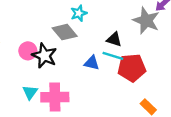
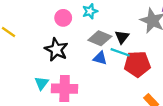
gray diamond: (65, 32) -> (100, 38), moved, turned -30
black triangle: (114, 39) -> (122, 37), turned 48
pink circle: (28, 51) -> (63, 18), moved

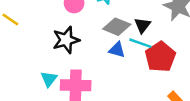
black star: (56, 50) -> (66, 40), turned 30
red pentagon: (137, 64) -> (160, 57), turned -30

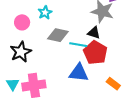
black triangle: (142, 25) -> (94, 33), moved, turned -40
blue triangle: (117, 50) -> (79, 73), moved, size x1.5

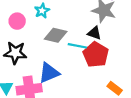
black star: (21, 52) -> (15, 53), turned 30
blue triangle: (79, 73) -> (49, 73), moved, turned -30

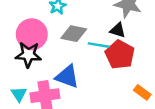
pink circle: (17, 21) -> (32, 34), moved, size x1.6
blue triangle: (49, 73) -> (67, 77), turned 45

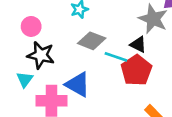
pink circle: (32, 34) -> (31, 26), moved, size x0.6
cyan triangle: (19, 94) -> (25, 79), moved

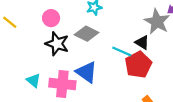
gray diamond: (92, 41) -> (87, 34), moved
cyan triangle: (25, 79) -> (33, 80), moved, turned -32

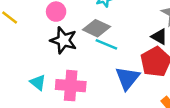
cyan line: (122, 51) -> (106, 44), moved
blue triangle: (86, 72) -> (127, 78), moved, turned 35

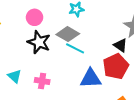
blue triangle: (127, 78) -> (91, 78), turned 45
pink cross: (71, 86) -> (42, 81), size x0.6

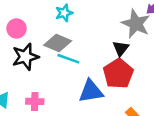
black star: (39, 42) -> (25, 57), turned -30
black triangle: (120, 45) -> (121, 48), turned 40

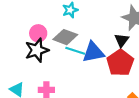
pink circle: (17, 28) -> (38, 33), moved
blue triangle: (91, 91) -> (93, 52), moved

